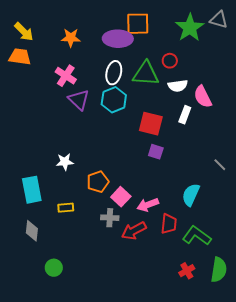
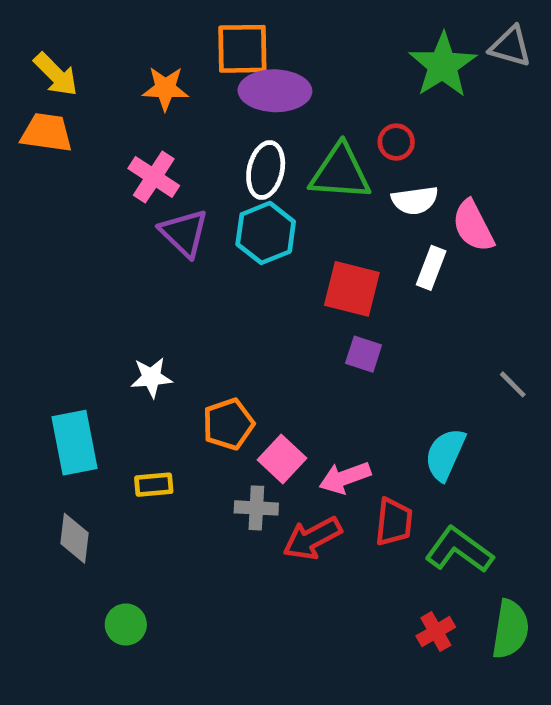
orange square: (138, 24) -> (242, 49), moved

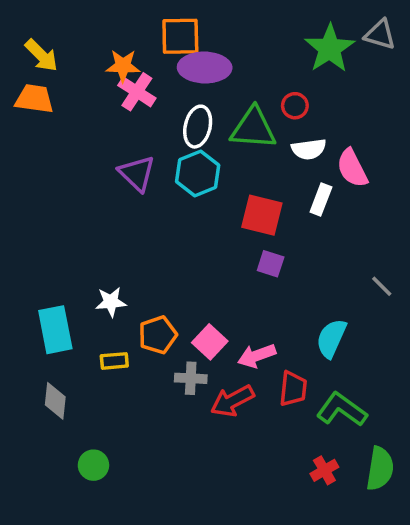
pink cross: (154, 177) -> (137, 92), moved
white star: (151, 377) -> (111, 302), moved
orange pentagon: (228, 424) -> (158, 335), moved

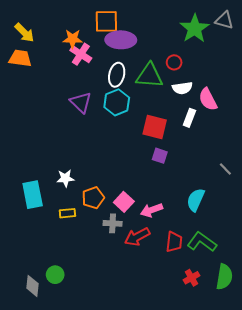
red trapezoid: (293, 389) -> (174, 242), moved
gray diamond: (55, 401) -> (33, 286), moved

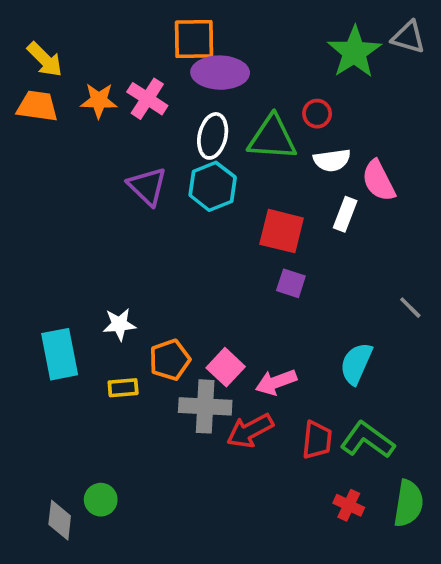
orange star: (73, 39) -> (99, 101), moved
gray cross: (113, 223) -> (205, 406), size x1.5
red cross: (192, 278) -> (349, 505), turned -35

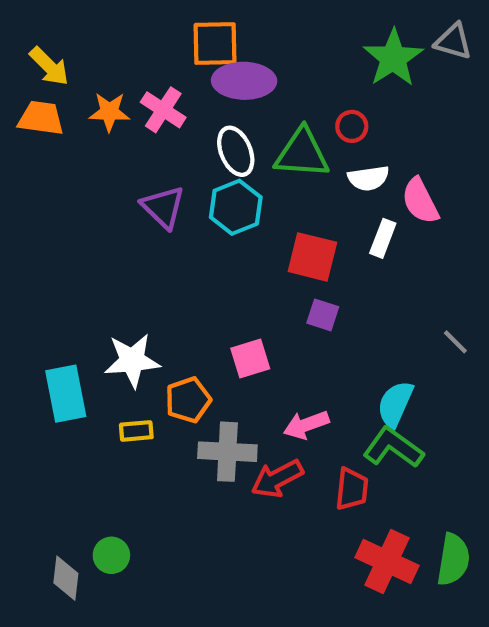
white ellipse: (213, 136) -> (236, 151), turned -36
white star: (119, 324) -> (132, 361), size x1.5
pink square: (226, 367) -> (250, 358), moved, turned 30
green L-shape: (367, 440) -> (393, 448), moved
red cross: (349, 505) -> (387, 562), size x1.8

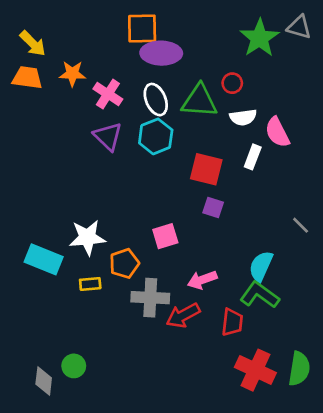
pink cross: (163, 110) -> (108, 94), moved
cyan rectangle: (66, 394) -> (44, 259), turned -57

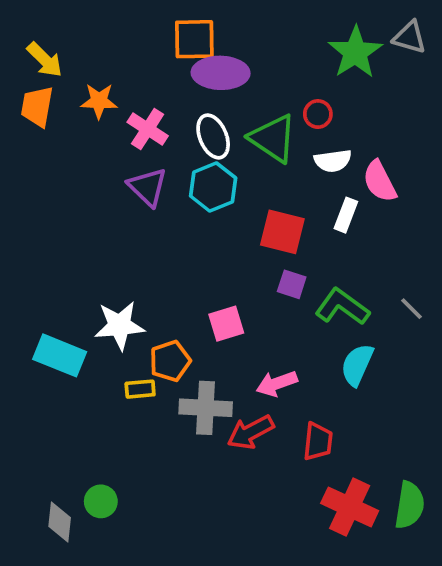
orange trapezoid: (27, 78) -> (37, 107), turned -88
green triangle: (199, 101) -> (273, 138), turned 30
yellow rectangle: (90, 284) -> (140, 389), moved
green L-shape: (260, 295) -> (342, 307), moved

